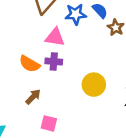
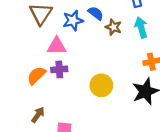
orange semicircle: (29, 64) -> (36, 76), turned 114
brown arrow: (33, 97) -> (38, 115), moved

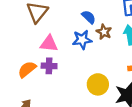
blue star: (73, 21) -> (82, 40), moved
yellow circle: (101, 85) -> (98, 84), moved

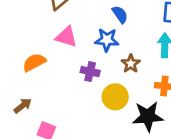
brown star: (104, 32) -> (131, 64), moved
purple cross: (49, 66) -> (90, 72), moved

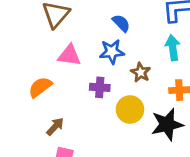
brown arrow: (23, 106) -> (55, 127), moved

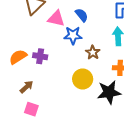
pink triangle: (69, 55) -> (56, 19), moved
purple cross: (100, 87) -> (40, 56), moved

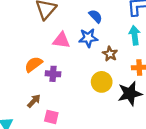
pink triangle: (56, 19) -> (61, 40), moved
purple cross: (40, 56) -> (53, 74), moved
brown arrow: (27, 87) -> (34, 101), moved

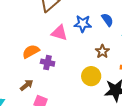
blue semicircle: (96, 16) -> (107, 20), moved
blue star: (88, 38) -> (83, 24), moved

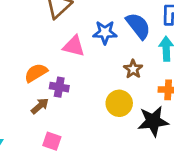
blue semicircle: (107, 20) -> (138, 26), size x1.5
brown arrow: (27, 85) -> (40, 106), moved

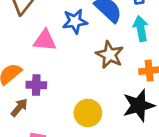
brown star: (133, 69) -> (110, 55), size x1.4
yellow circle: (119, 103) -> (88, 113), moved

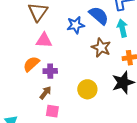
pink triangle: (45, 40) -> (44, 40), moved
brown arrow: (19, 107) -> (45, 93), moved

